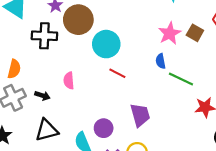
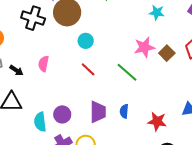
cyan circle: (106, 44) -> (86, 41), size x0.6
blue semicircle: (161, 61) -> (124, 111), moved
green line: (181, 79) -> (127, 72), moved

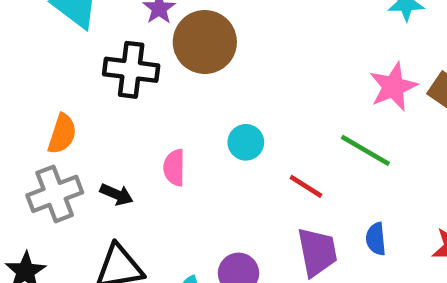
cyan circle: (86, 41) -> (246, 142), moved
red line: (88, 69) -> (306, 186), moved

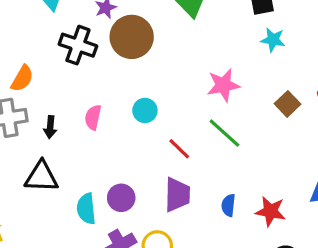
pink star: (393, 87) -> (223, 85), moved
black arrow: (117, 194) -> (50, 127), turned 60
blue semicircle: (376, 239) -> (228, 205), moved

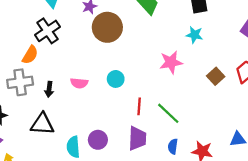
cyan star: (273, 40) -> (194, 35), moved
black cross: (78, 45) -> (47, 31), moved, turned 35
pink semicircle: (93, 117) -> (79, 83), turned -98
green line: (224, 133) -> (168, 113), moved
red line: (179, 149) -> (139, 106), turned 49

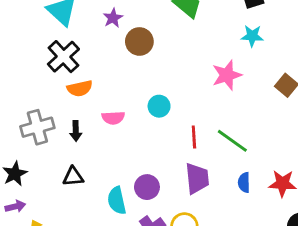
brown circle: (107, 27) -> (139, 41), size x0.7
orange semicircle: (30, 55) -> (80, 88), moved, turned 54
black triangle: (42, 124) -> (73, 177), size x0.7

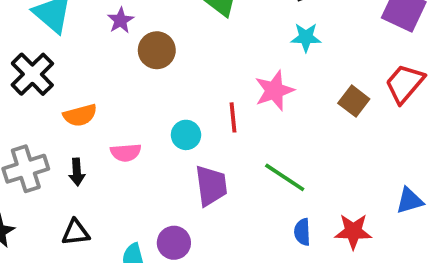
black cross: (63, 57) -> (32, 74), moved
red line: (194, 137) -> (233, 117), moved
purple trapezoid: (197, 178) -> (211, 186), moved

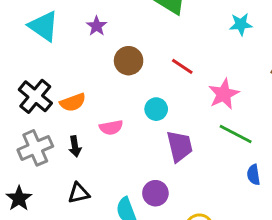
brown circle: (157, 50) -> (129, 61), moved
black cross: (32, 74) -> (35, 96), moved
pink star: (274, 91) -> (224, 94), moved
red line: (233, 117) -> (182, 66), moved, turned -45

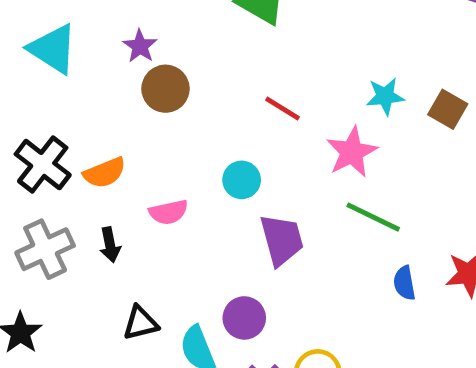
cyan star: (241, 24) -> (385, 96), moved
brown circle: (129, 61) -> (165, 89), moved
black triangle: (79, 193) -> (141, 323), moved

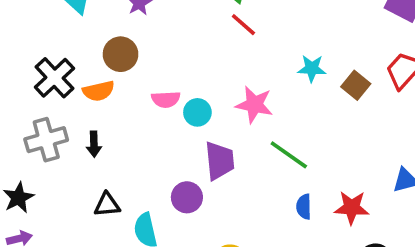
brown circle: (165, 89) -> (121, 54), moved
red line: (282, 108) -> (243, 25), moved
pink star: (352, 152) -> (254, 105), moved, turned 30
pink semicircle: (168, 212) -> (166, 99), moved
purple circle: (244, 318) -> (187, 197), moved

